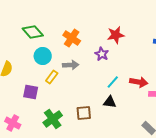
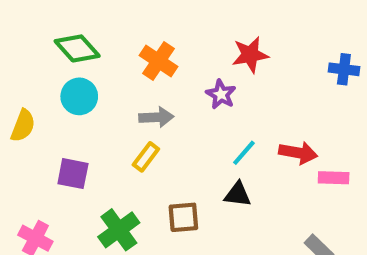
cyan circle: (43, 56) -> (79, 96), moved
yellow rectangle: (52, 77) -> (146, 157), moved

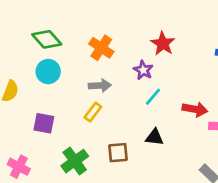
red star: (250, 55) -> (163, 44), turned -30
cyan line: (244, 153) -> (153, 97), moved

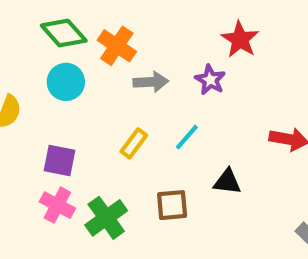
orange cross: (101, 48) -> (117, 46), moved
gray arrow: (100, 86) -> (151, 82), moved
cyan line: (153, 97) -> (187, 137), moved
pink cross: (19, 167) -> (57, 205), moved

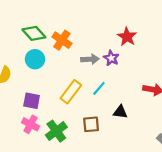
gray arrow: (151, 82) -> (90, 59), moved
yellow rectangle: (134, 143) -> (71, 92), size x1.5

